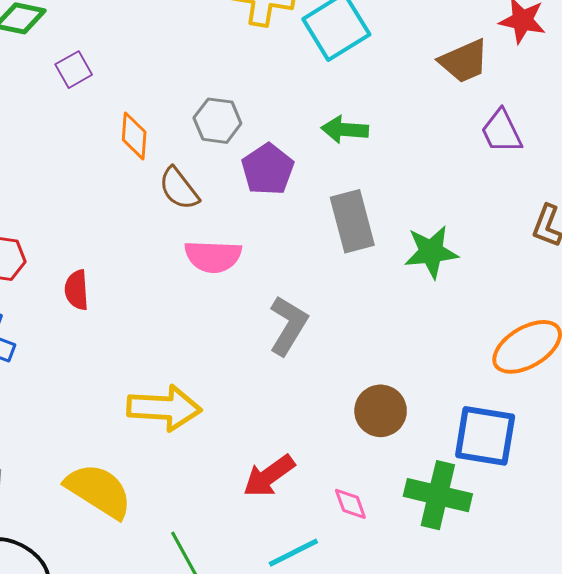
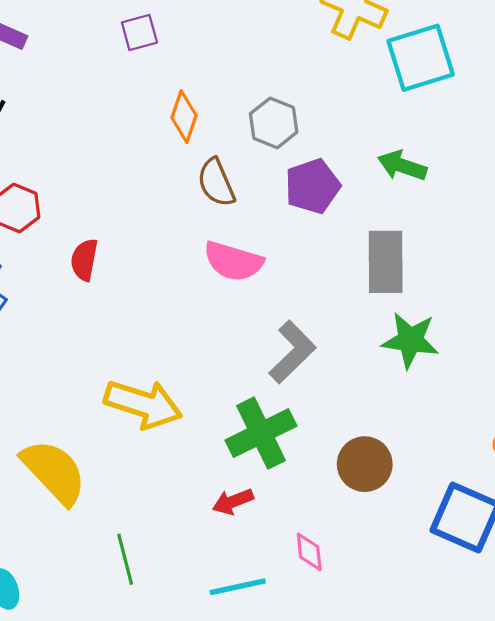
green star: (431, 252) -> (410, 340), moved
red arrow: (269, 476) -> (233, 502), size x0.7
green cross: (438, 495) -> (261, 433), moved, turned 36

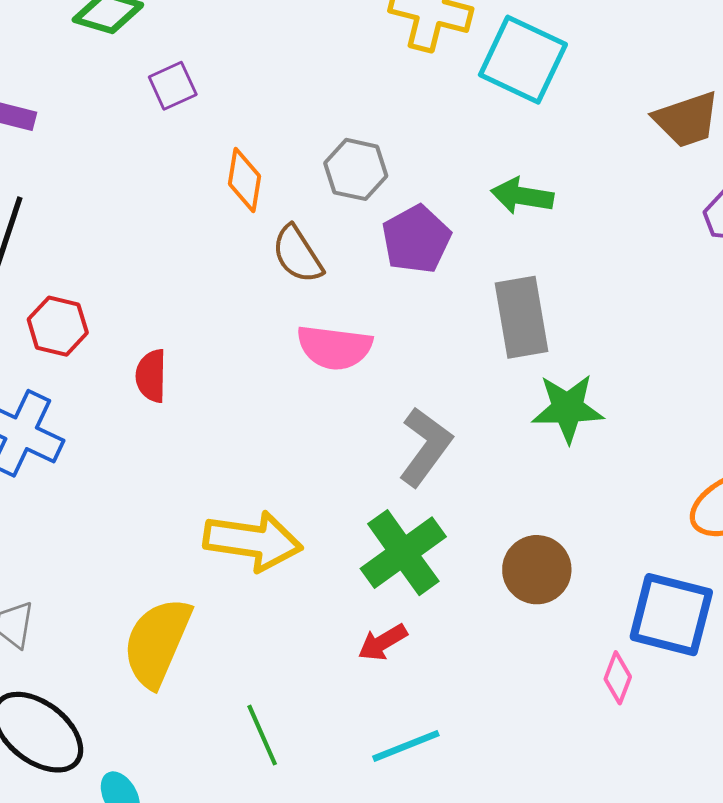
cyan square: (421, 58) -> (523, 60), turned -38
yellow semicircle: (54, 472) -> (157, 642), turned -104
pink diamond: (309, 552) -> (618, 678), moved, turned 36

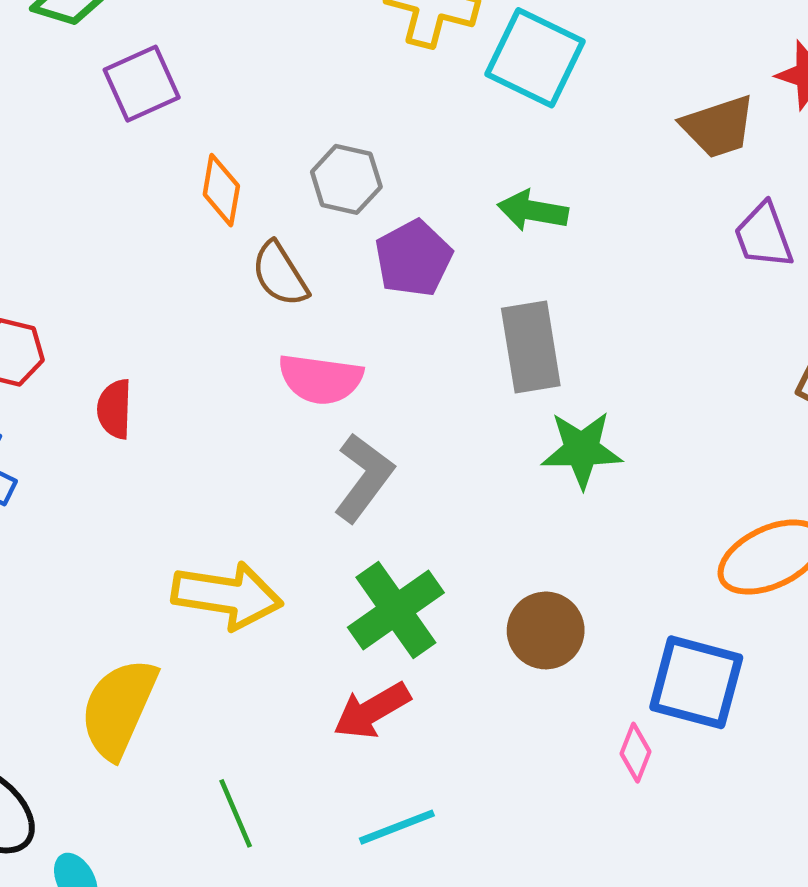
purple square: (173, 86) -> (142, 84), size x1.4
gray L-shape: (425, 447) -> (364, 478), moved
red arrow: (383, 642) -> (372, 711), size x1.4

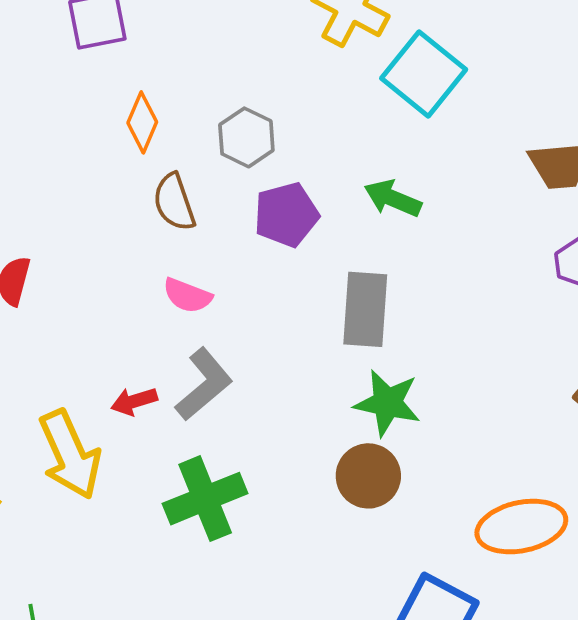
pink semicircle: (321, 379) -> (187, 296), size x0.7
yellow arrow: (227, 595) -> (70, 455), turned 44
brown circle: (546, 630) -> (368, 476), moved
red arrow: (372, 711) -> (134, 401), moved, size x0.7

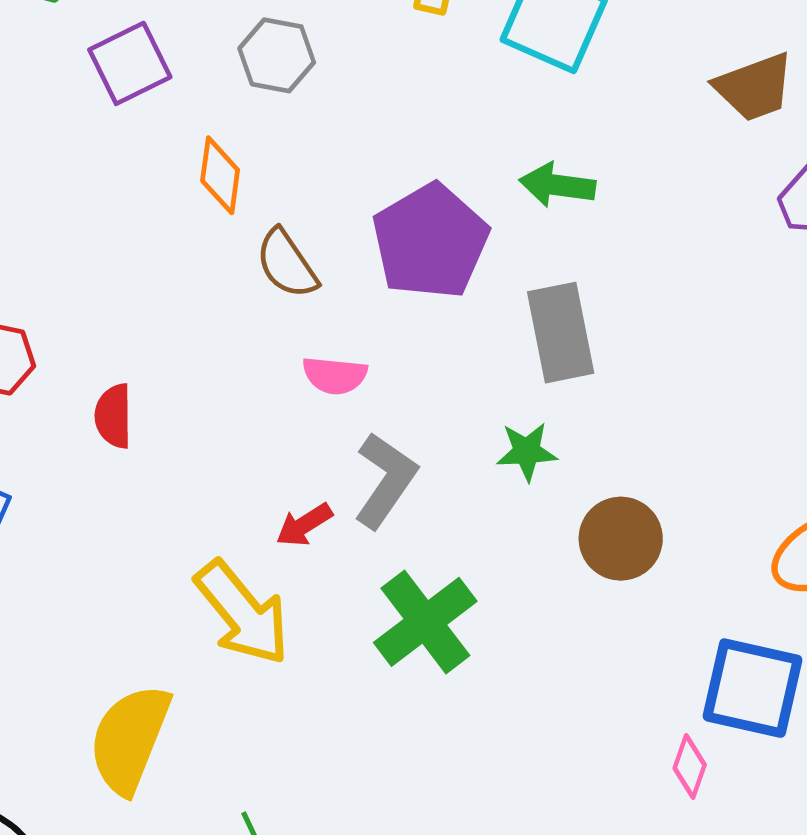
gray hexagon: (246, 137) -> (277, 55), moved
purple pentagon: (286, 215) -> (430, 241), size x1.4
green star: (387, 403) -> (527, 452), moved, size x0.7

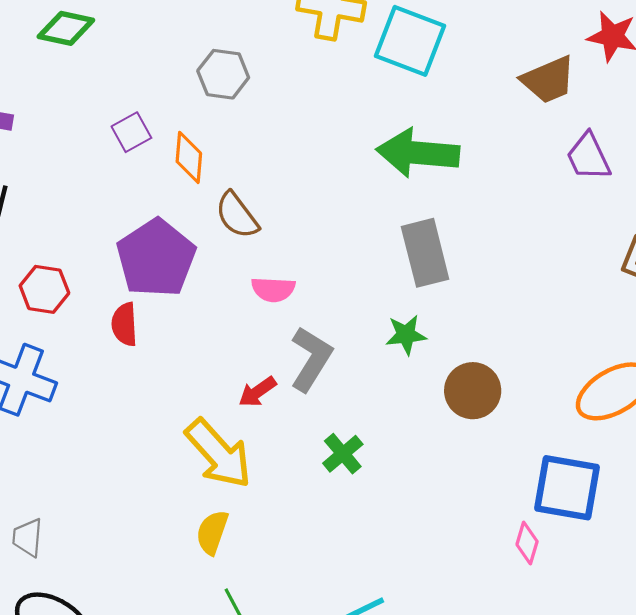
purple square: (130, 63) -> (131, 132), moved, size x0.7
green arrow: (557, 185) -> (418, 153), size x1.6
purple pentagon: (430, 241) -> (156, 258), moved
green cross: (425, 622) -> (343, 454), size x0.6
yellow semicircle: (130, 739) -> (212, 532), moved, size x0.6

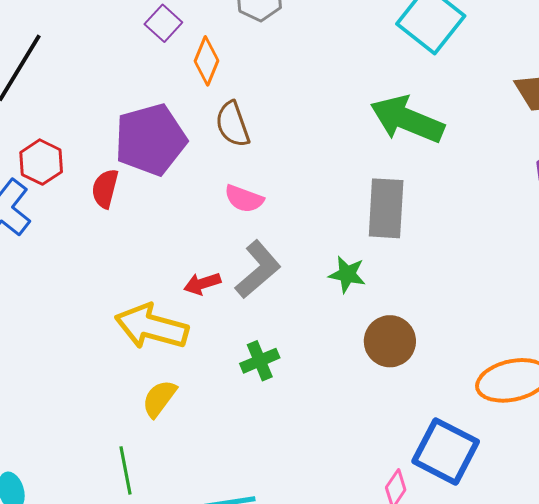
purple square: (131, 132) -> (163, 23), turned -36
red hexagon: (44, 289) -> (41, 162), moved
yellow arrow: (218, 454) -> (152, 327), turned 130
yellow semicircle: (212, 532) -> (159, 399), moved

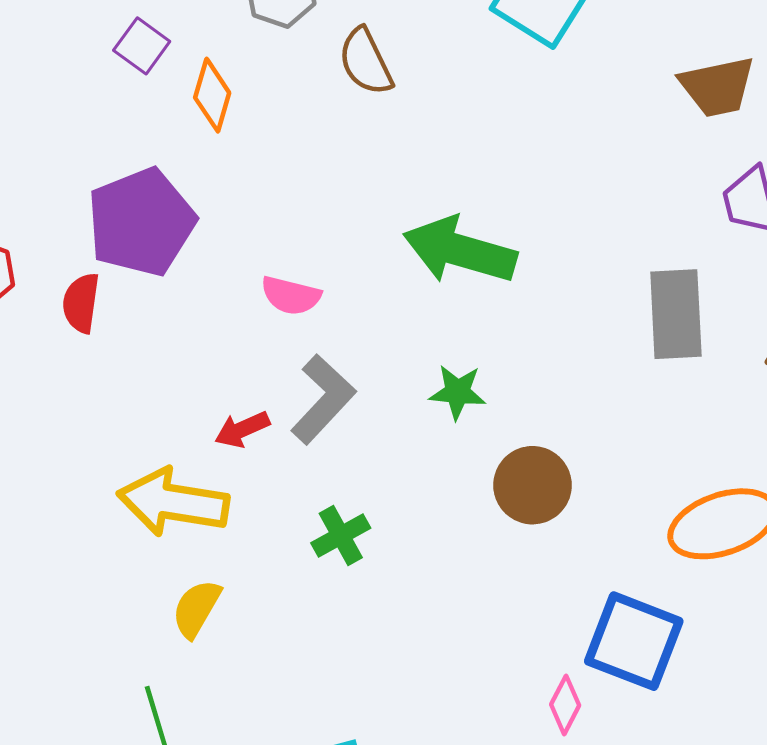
green arrow: (407, 119) -> (460, 250), moved
brown semicircle: (233, 124) -> (366, 62), moved
gray rectangle: (386, 208) -> (676, 314), moved

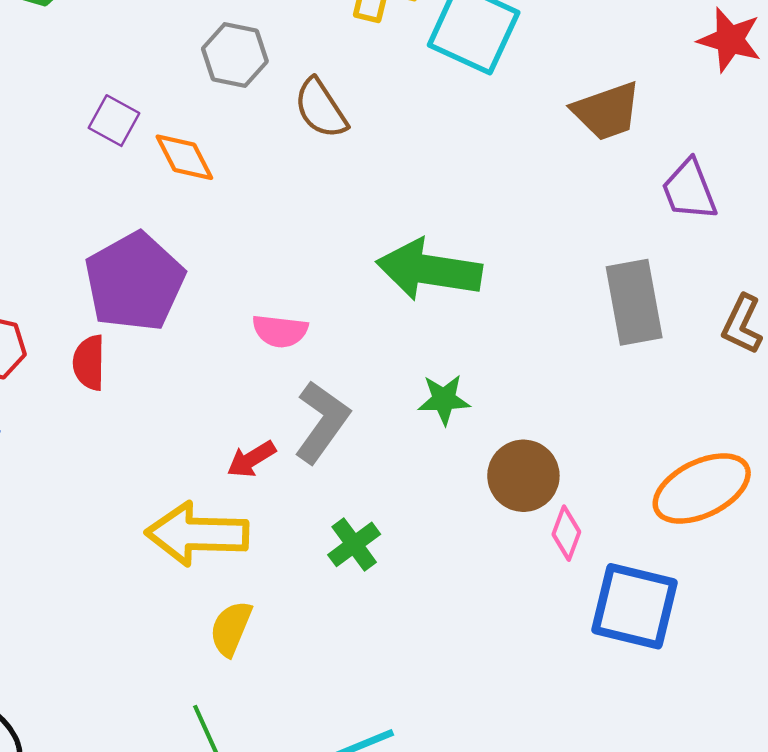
brown trapezoid: (717, 87) -> (607, 111), moved
orange diamond: (212, 95) -> (184, 157), turned -36
pink diamond: (565, 705) -> (566, 533), moved

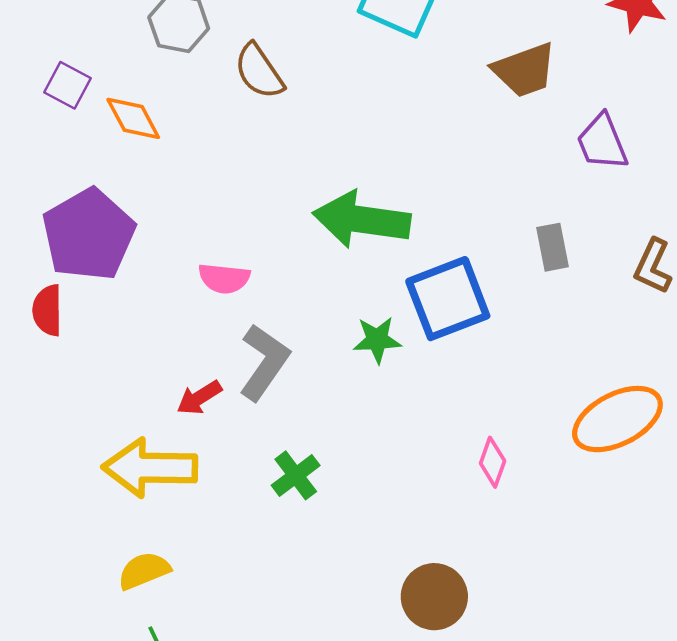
gray rectangle: (634, 302) -> (552, 247), size x0.6
brown circle: (523, 476) -> (434, 597), moved
blue square: (635, 606) -> (448, 299), moved, turned -34
yellow semicircle: (231, 628) -> (144, 571), moved, turned 46

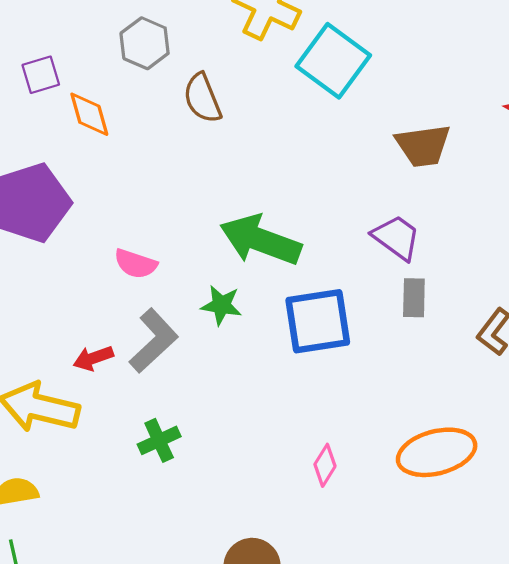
purple square: (67, 85) -> (41, 75), turned 33
purple trapezoid: (602, 142) -> (396, 237), moved, turned 136
green star: (377, 340) -> (221, 305), moved

